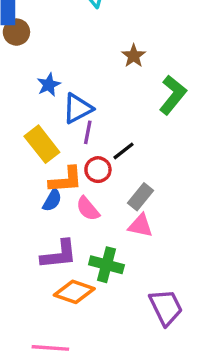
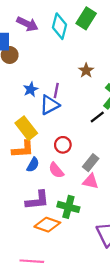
purple line: (88, 132) -> (56, 90), moved
black line: (123, 151) -> (97, 117), moved
orange L-shape: (66, 180) -> (23, 149), moved

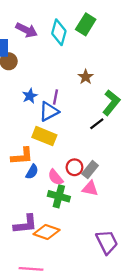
yellow rectangle: (26, 128) -> (44, 136), moved, turned -30
red circle: (63, 145) -> (74, 167), moved
purple L-shape: (37, 200) -> (25, 224), moved
green cross: (68, 207) -> (59, 196), moved

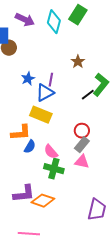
black line: (97, 124) -> (88, 95), moved
red circle: (74, 167) -> (82, 131), moved
purple trapezoid: (107, 242) -> (97, 210), turned 40

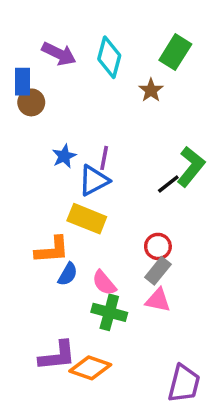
green rectangle: (78, 15) -> (175, 52), moved
brown star: (78, 62) -> (151, 90), moved

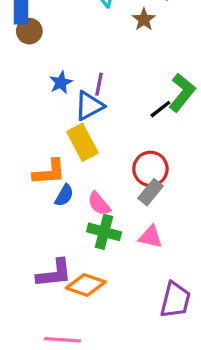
yellow rectangle: (87, 219) -> (82, 142), turned 40
red circle: (158, 246) -> (150, 169), size x1.4
pink triangle: (158, 300) -> (150, 237), moved

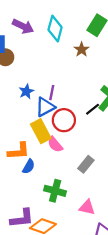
red circle: (150, 169) -> (64, 120), moved
pink semicircle: (99, 204) -> (55, 144), moved
pink triangle: (150, 237) -> (87, 207), moved

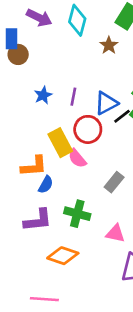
blue triangle: (45, 107) -> (106, 103), moved
purple L-shape: (22, 218) -> (38, 220), moved

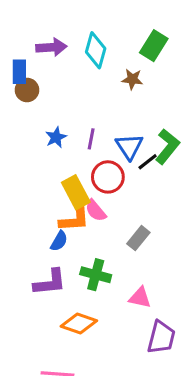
purple arrow: (39, 18) -> (51, 47), turned -30
brown star: (109, 45) -> (132, 79), turned -30
blue triangle: (106, 103) -> (129, 146), turned -35
orange L-shape: (34, 166) -> (74, 220), moved

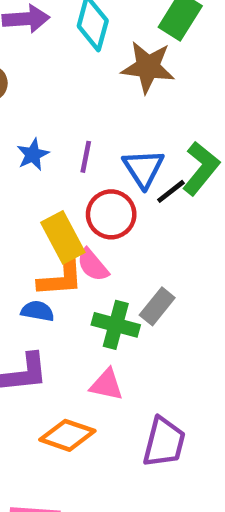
brown star: (132, 79) -> (148, 67), size x1.6
blue semicircle: (59, 241) -> (37, 311), turned -110
green cross: (96, 275) -> (116, 325), moved
pink triangle: (140, 298) -> (107, 385), moved
purple trapezoid: (161, 337) -> (164, 442), moved

